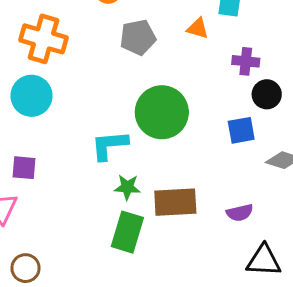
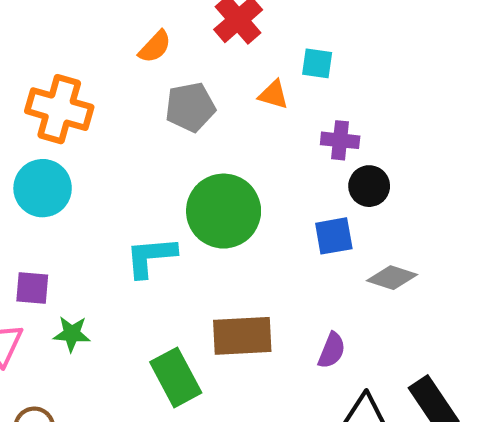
green star: (127, 187) -> (72, 334), moved
purple semicircle: (240, 213) -> (332, 350), turned -55
green rectangle: (127, 232) -> (176, 377), turned -45

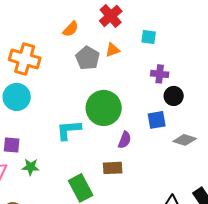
orange triangle: (273, 95) -> (113, 50), moved, turned -35
gray pentagon: (190, 107) -> (88, 58), turned -30
brown rectangle: (242, 336) -> (113, 168), size x0.7
purple semicircle: (332, 350) -> (125, 140), moved

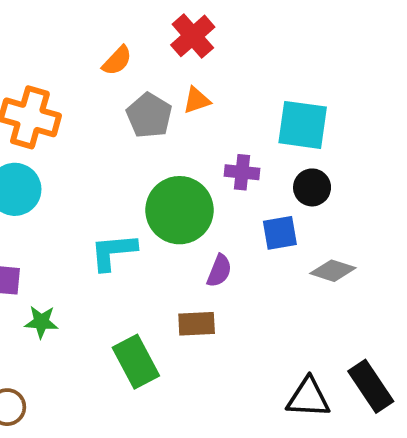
cyan square: (149, 37) -> (303, 125), moved, size x1.8
purple cross: (160, 74) -> (242, 172), moved

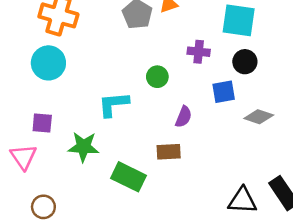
green circle: (180, 210) -> (157, 77), size x0.5
green star: (41, 322) -> (83, 147), moved, size x1.4
green rectangle: (136, 362) -> (129, 177), turned -36

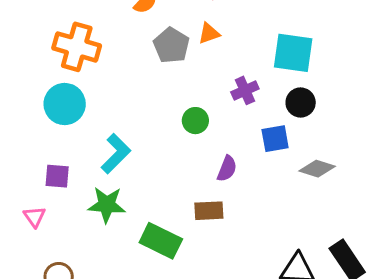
purple cross: (199, 52) -> (245, 90), turned -30
cyan L-shape: (114, 104) -> (116, 154), moved, turned 140
pink triangle: (23, 157) -> (35, 217), size x0.7

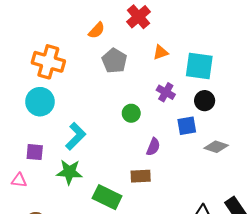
orange triangle: (209, 33) -> (161, 52), moved
purple cross: (245, 90) -> (166, 92), turned -36
pink triangle: (35, 217) -> (19, 180), turned -49

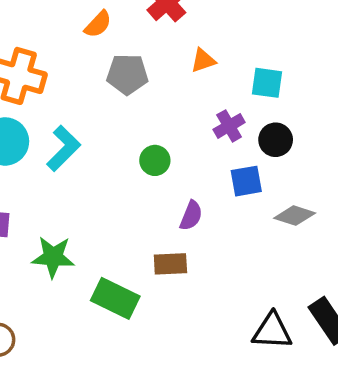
gray pentagon: (114, 61) -> (127, 74), turned -30
cyan square: (199, 66) -> (267, 83), size x0.7
purple cross: (166, 92) -> (229, 126), moved, turned 30
cyan L-shape: (76, 136) -> (64, 148), moved

